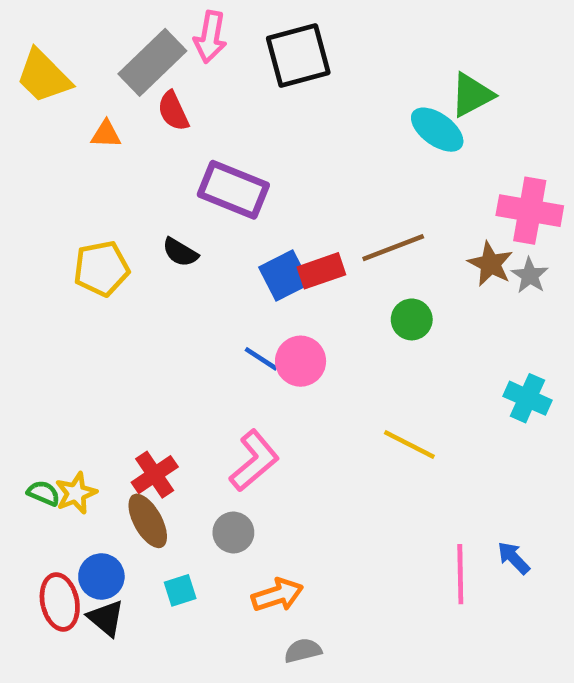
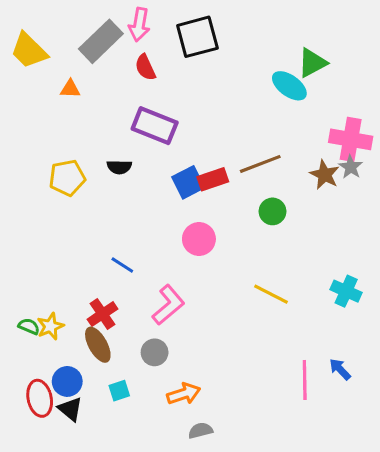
red semicircle: (173, 111) -> (145, 67), moved
black semicircle: (180, 252) -> (119, 167), turned -30
gray star: (530, 275) -> (351, 167), moved
blue line: (261, 359) -> (122, 265), moved
cyan cross: (527, 398) -> (346, 291), moved

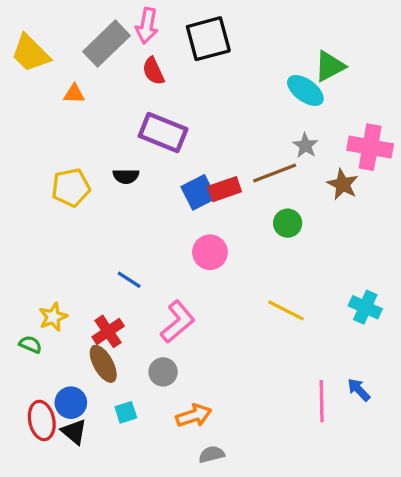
gray star: (351, 167) -> (305, 145), moved
yellow star: (50, 326) -> (53, 317), moved

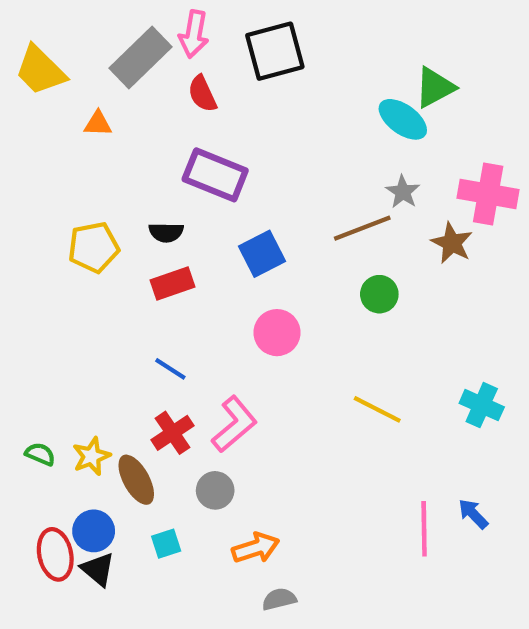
red rectangle: (225, 189) -> (172, 284), moved
yellow star: (53, 317) -> (91, 456), moved
red cross: (108, 331) -> (172, 433), moved

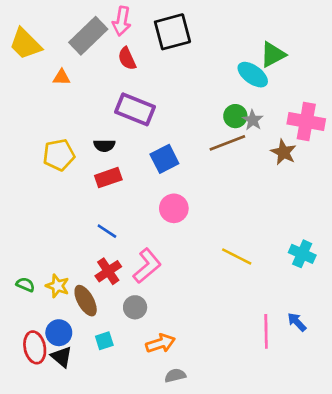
green circle: (379, 294) -> (235, 116), moved
yellow star: (91, 456) -> (57, 286), turned -30

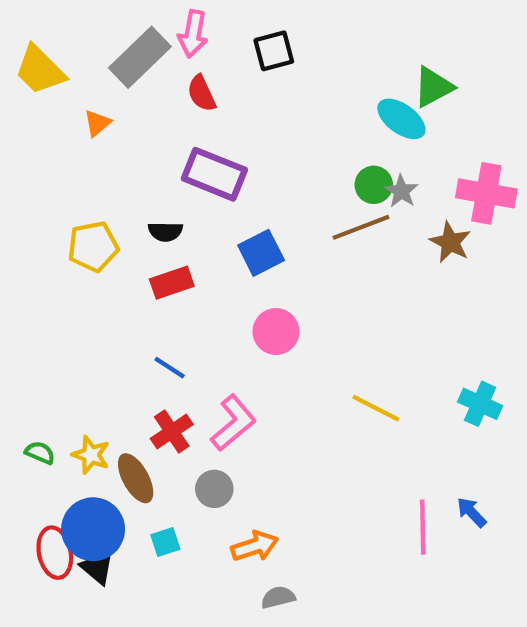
black square: (172, 32) -> (274, 51), size x0.7
orange triangle: (61, 77) -> (97, 123), turned -42
blue circle: (59, 333) -> (93, 529), size x1.5

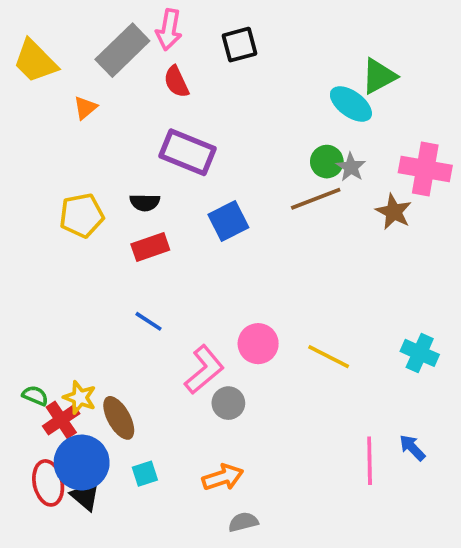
pink circle: (276, 332) -> (258, 344), moved
red cross: (172, 431) -> (61, 420), moved
gray circle: (214, 489) -> (228, 403), moved

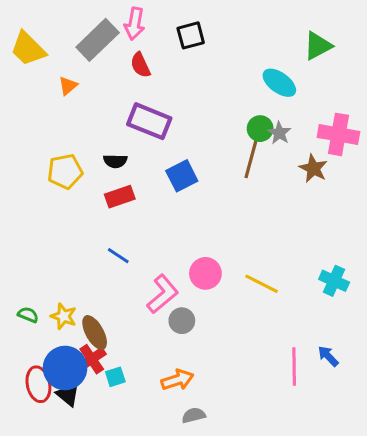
green triangle: (379, 76) -> (318, 46), moved
brown line: (316, 199) -> (251, 158), turned -54
red cross: (61, 420) -> (92, 359), moved

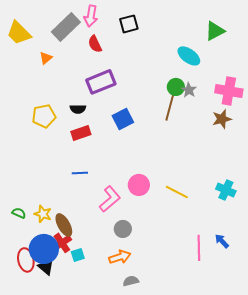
purple rectangle: (149, 121) -> (101, 82), turned -44
brown star: (313, 168) -> (222, 119), moved, turned 30
blue line: (118, 256) -> (80, 173), turned -35
gray circle: (182, 321) -> (123, 229), moved

